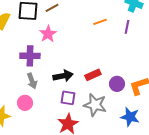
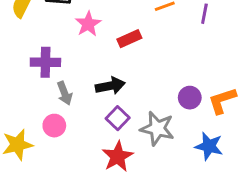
purple cross: (30, 56) -> (45, 62), moved
red rectangle: (93, 75) -> (129, 39), moved
purple square: (68, 98) -> (118, 118), turned 35

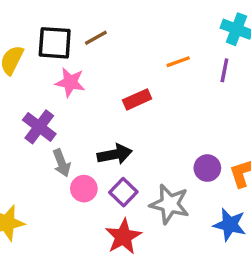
pink star: (88, 24) -> (70, 82), moved, turned -30
purple cross: (45, 62) -> (39, 127), turned 36
pink circle: (54, 126) -> (84, 189), moved

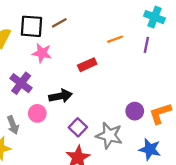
black arrow: (115, 154) -> (60, 96), moved
gray arrow: (62, 163) -> (13, 125), moved
pink circle: (84, 189) -> (37, 113), moved

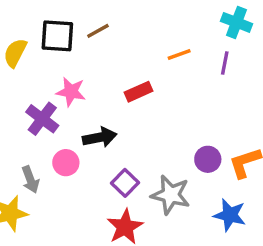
pink star: (42, 53) -> (71, 92), moved

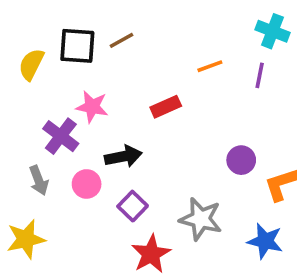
purple circle: (208, 159) -> (241, 160), moved
gray arrow: (30, 180) -> (39, 180), moved
purple square: (125, 183) -> (133, 206), moved

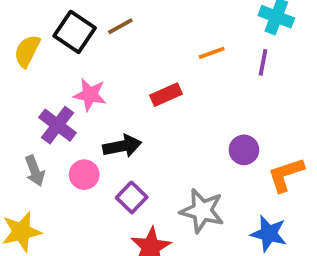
black square: (77, 46) -> (75, 32), turned 30

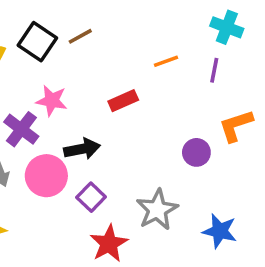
pink circle: (84, 175) -> (46, 176), size x1.5
orange L-shape: (286, 175) -> (236, 126), moved
gray star: (202, 211) -> (157, 210), turned 30

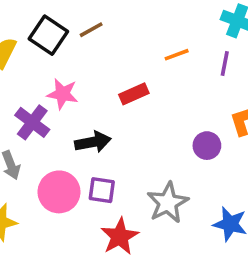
pink circle: (46, 176) -> (59, 192), moved
purple square: (91, 197) -> (102, 190), turned -36

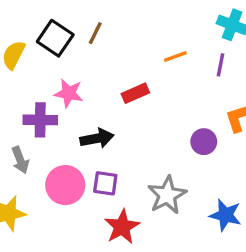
brown line: (91, 30) -> (95, 33), turned -35
purple cross: (32, 122) -> (40, 120), turned -36

